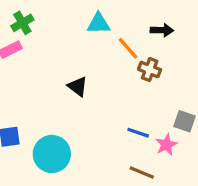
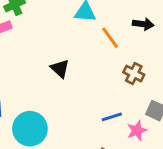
brown cross: (150, 70) -> (134, 74), moved
blue line: (138, 133) -> (112, 117), turned -42

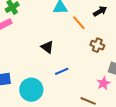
black arrow: (143, 24) -> (100, 11), turned -32
blue line: (112, 117) -> (62, 71), moved

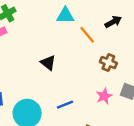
blue line: (62, 71) -> (65, 105), moved
pink star: (103, 83) -> (104, 96), moved

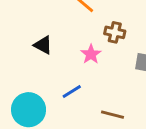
pink star: (104, 96) -> (91, 54), moved

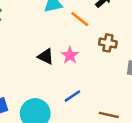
pink star: (91, 54) -> (70, 55), moved

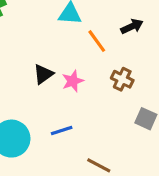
black triangle: (46, 56) -> (43, 74), turned 42

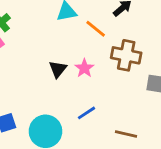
brown cross: (122, 79) -> (126, 55), size x1.5

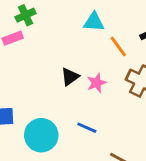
blue line: (86, 113) -> (87, 128), turned 42

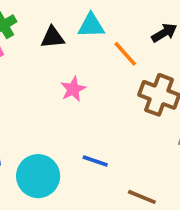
black triangle: (70, 77) -> (52, 37), moved, turned 36
pink star: (97, 83) -> (73, 89), moved

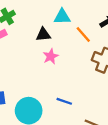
black triangle: (52, 37) -> (43, 35), moved

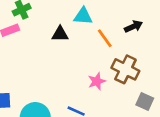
pink star: (51, 56) -> (97, 81), moved

